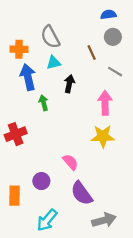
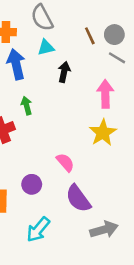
gray circle: (113, 37) -> (114, 35), moved
green arrow: (44, 103) -> (27, 106), moved
yellow star: (103, 136) -> (103, 133), turned -30

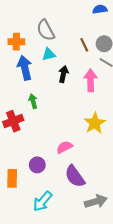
pink arrow: (105, 94) -> (91, 80), moved
pink semicircle: (65, 162) -> (64, 147), turned -77

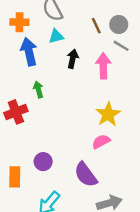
pink semicircle: (64, 147) -> (101, 141), moved

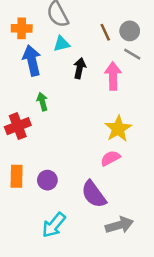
orange rectangle: (15, 177) -> (17, 176), moved

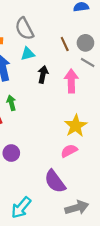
purple circle: (47, 180) -> (11, 153), moved

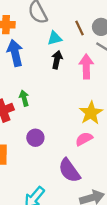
cyan triangle: (28, 54) -> (55, 38), moved
green arrow: (11, 103) -> (24, 98), moved
purple circle: (11, 153) -> (35, 138), moved

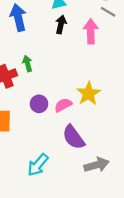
yellow star: (91, 113) -> (88, 93), moved
pink semicircle: (84, 139) -> (63, 105), moved

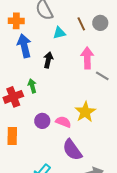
gray line: (108, 12) -> (102, 76), moved
black arrow: (61, 24) -> (48, 60), moved
pink semicircle: (63, 105) -> (63, 122), turned 49

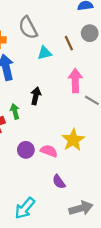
gray circle: (100, 23) -> (90, 33), moved
black arrow: (48, 60) -> (36, 96), moved
purple semicircle: (72, 150) -> (59, 182), size x0.6

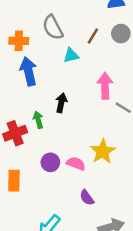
brown line: (69, 43) -> (93, 36), moved, turned 56

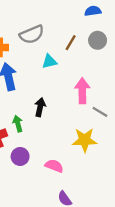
gray semicircle: (53, 27) -> (32, 34), turned -85
yellow star: (103, 151) -> (85, 140), moved, turned 30
purple circle: (50, 162) -> (20, 156), moved

